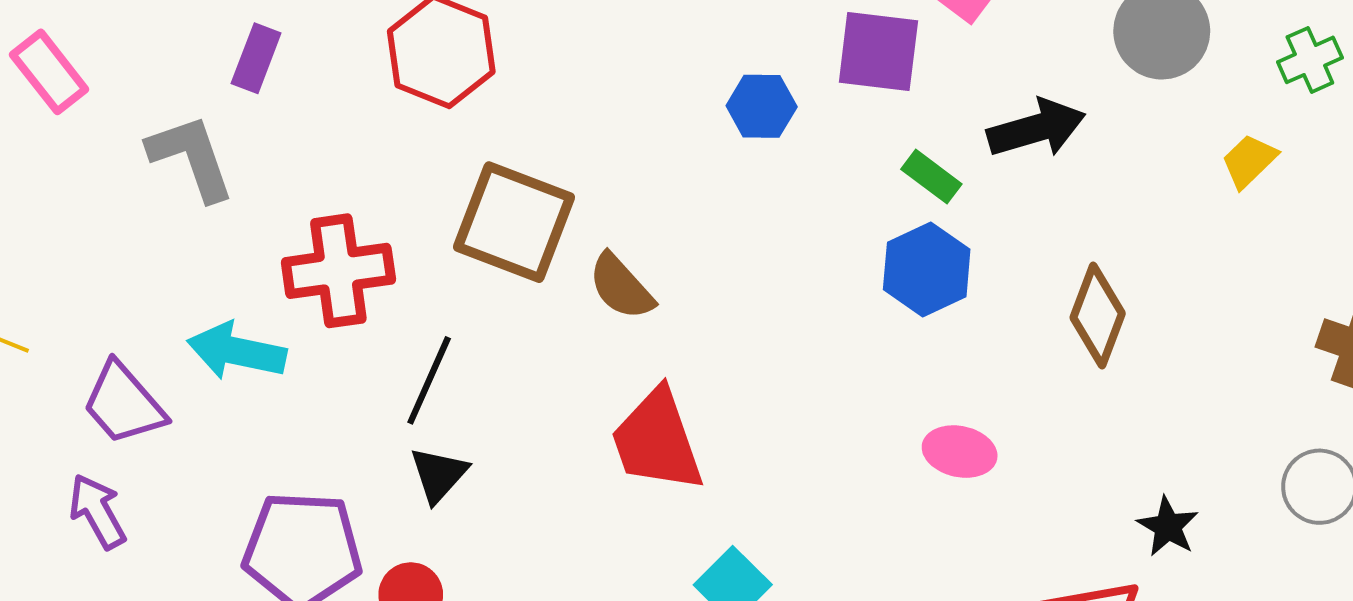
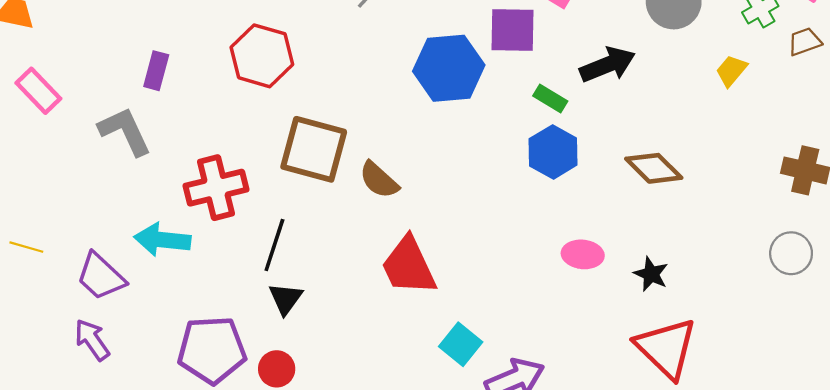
blue hexagon: (762, 106) -> (449, 68), size x1.8
brown diamond: (1098, 316) -> (654, 168), turned -60
black star: (1168, 527) -> (651, 274), moved

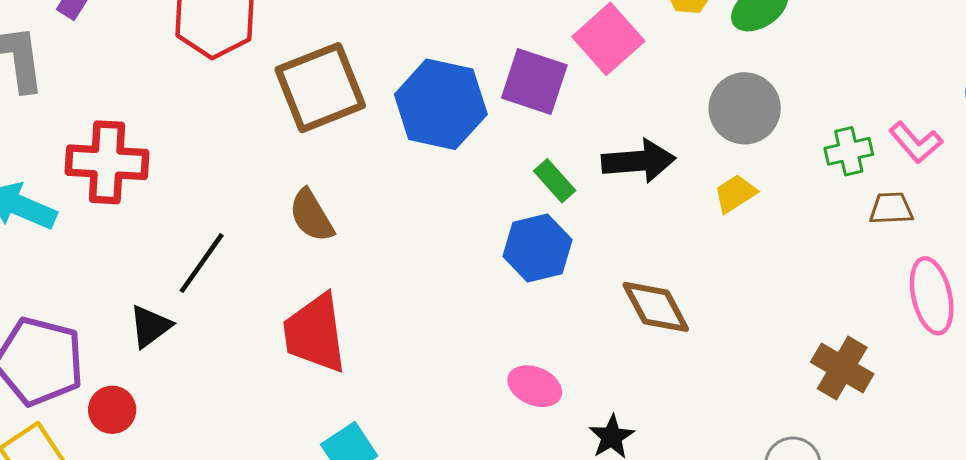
yellow trapezoid: (731, 71) -> (735, 194), moved
brown square: (314, 149) -> (320, 88), moved, turned 36
black line: (274, 245) -> (202, 263), moved

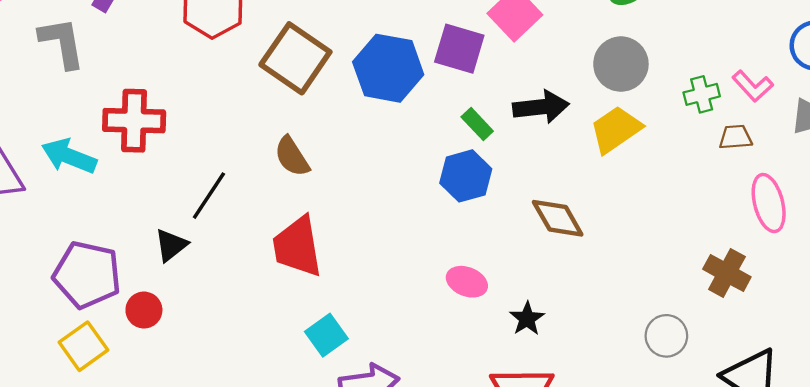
brown square: (320, 88) -> (295, 58), turned -32
yellow trapezoid: (735, 194) -> (616, 130), size x1.6
brown cross: (842, 368) -> (727, 273), moved

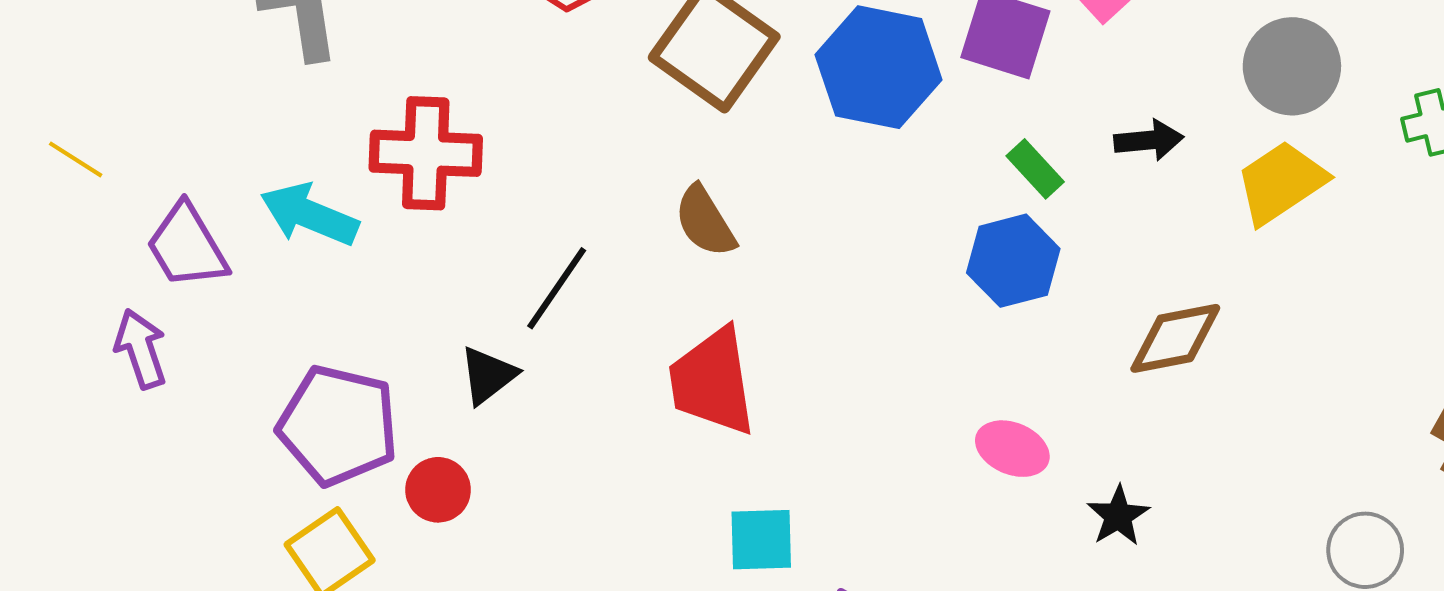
black arrow: (541, 107) -> (1149, 140), size x0.7
brown diamond: (558, 218) -> (1175, 338), turned -72
cyan square: (326, 335) -> (761, 540), turned 33

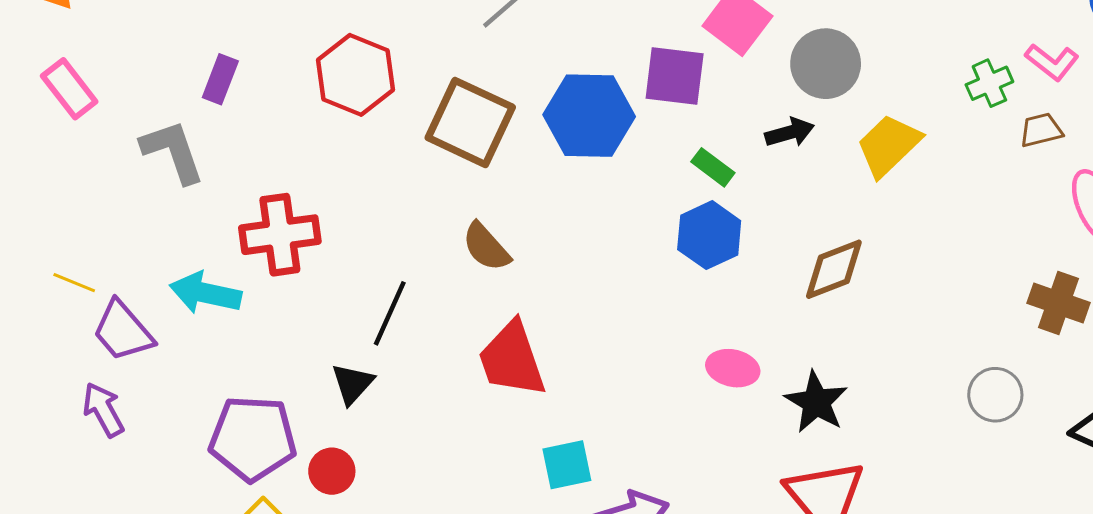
gray circle: (1292, 66) -> (826, 64), moved
yellow line: (76, 159) -> (74, 283), moved
black star: (1118, 516) -> (816, 402), size x1.4

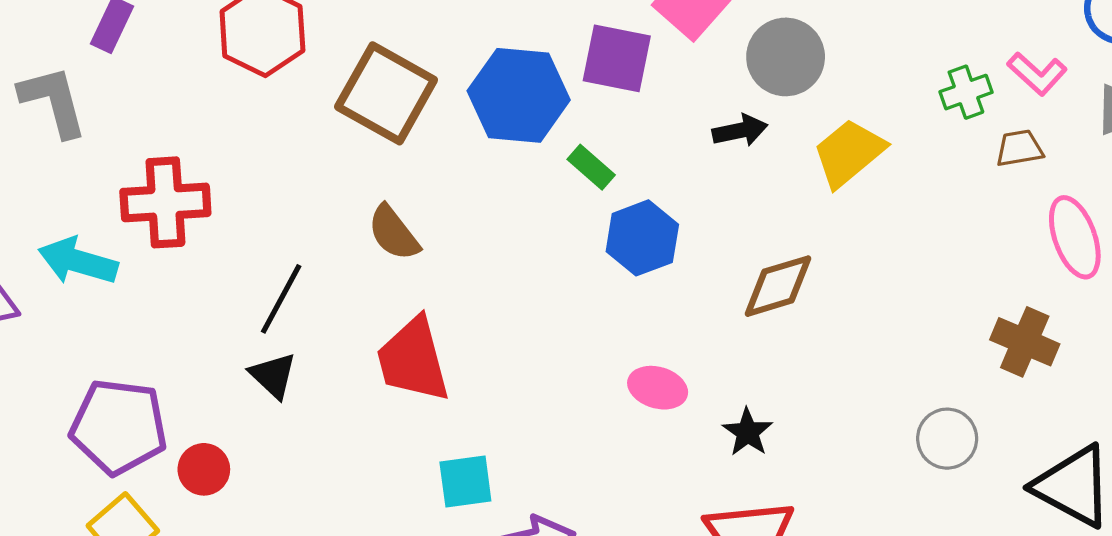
green rectangle: (713, 167) -> (591, 167), moved
black triangle: (352, 384) -> (273, 375), moved, turned -33
black star: (816, 402) -> (748, 432), size x0.7

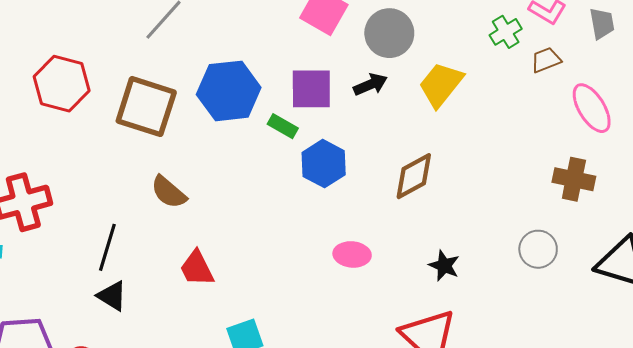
purple square: (617, 58) -> (311, 89), moved
red trapezoid: (413, 360) -> (197, 268), size x0.7
black star: (748, 432) -> (444, 266), moved

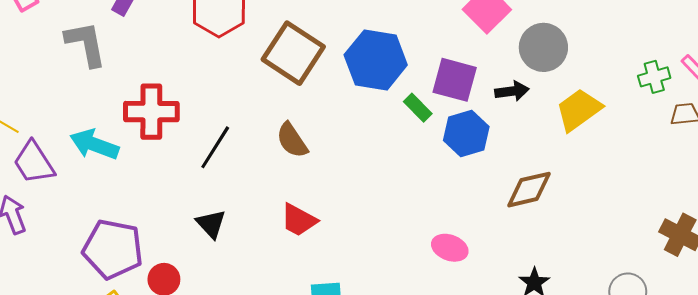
blue hexagon: (324, 164) -> (466, 133), moved
black line: (107, 247) -> (215, 147), moved
red trapezoid: (197, 268) -> (299, 220), turned -51

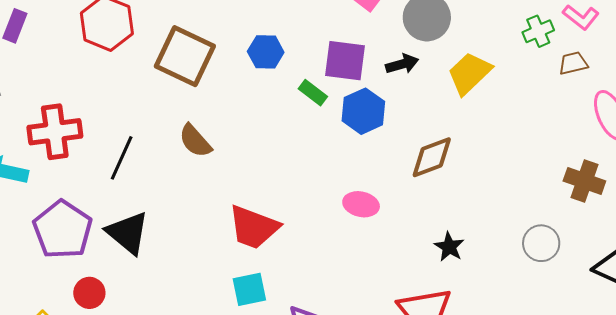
blue hexagon: (376, 60) -> (266, 52), size x0.6
red trapezoid: (299, 220) -> (254, 227), moved, size x1.4
black triangle: (211, 224) -> (128, 233), size x1.5
pink ellipse: (450, 248) -> (361, 204), moved
purple pentagon: (113, 249) -> (63, 230), moved, turned 30

